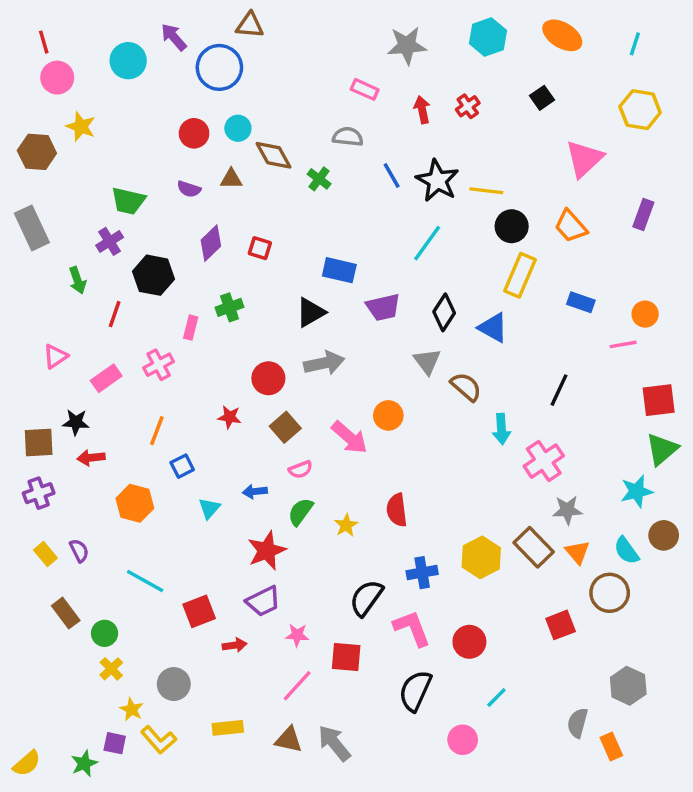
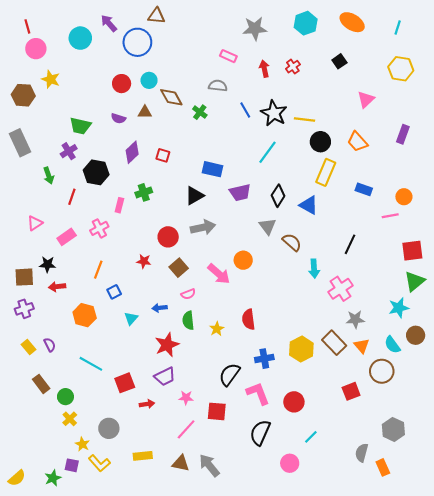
pink triangle: (584, 159) -> (366, 99), size x0.7
green semicircle: (300, 512) -> (188, 320), turned -42

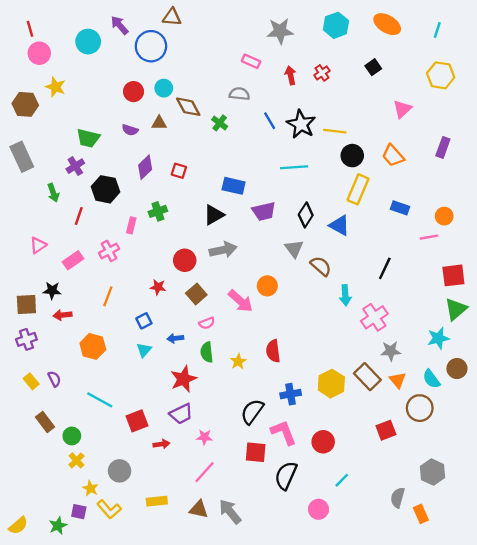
cyan line: (268, 152) -> (294, 167), turned 50
blue square: (114, 292) -> (144, 321), moved
red square: (217, 411) -> (256, 452), moved

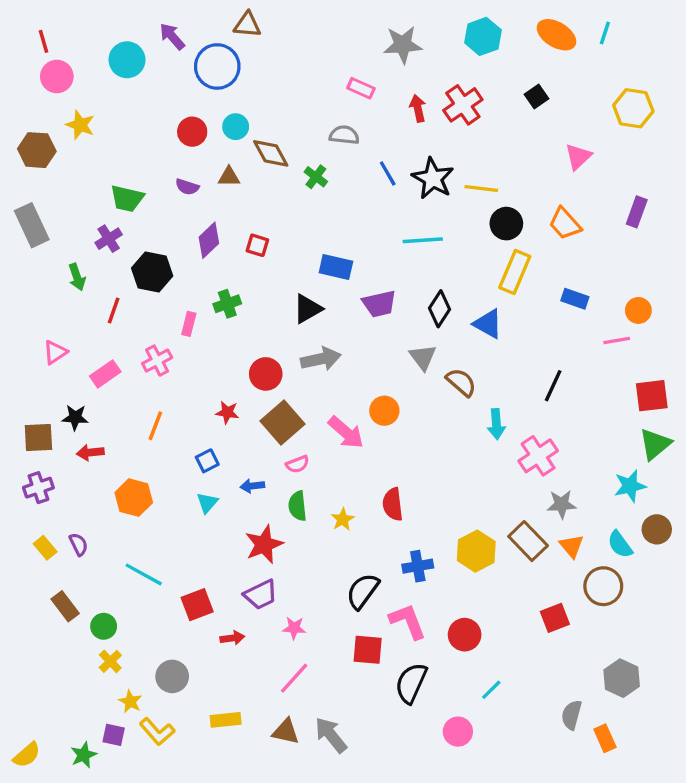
cyan line: (437, 30) -> (605, 33), moved
red cross: (322, 73) -> (463, 105), size x1.6
brown square: (196, 294) -> (282, 422), size x1.4

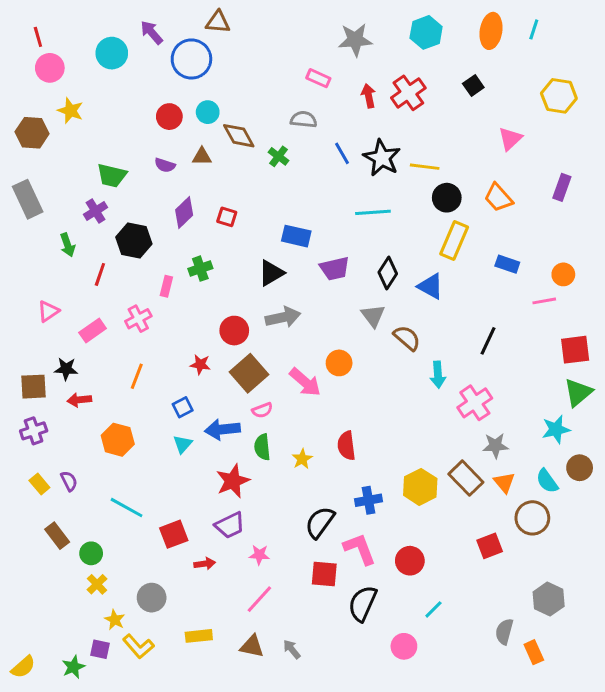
orange ellipse: (556, 35) -> (491, 31), turned 68
blue arrow: (252, 486) -> (222, 429), size x1.6
gray arrow: (331, 735) -> (292, 649), size x0.6

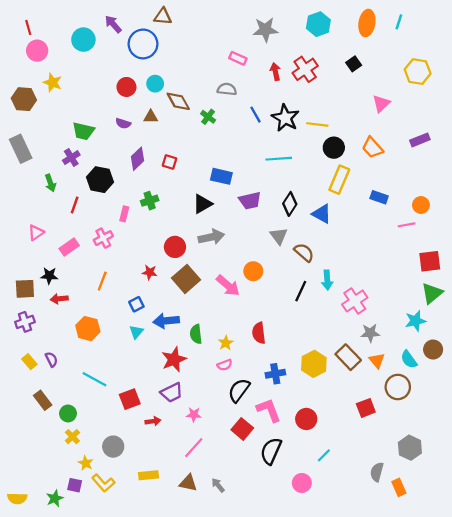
purple rectangle: (562, 187) -> (420, 140), turned 48
black line: (488, 341) -> (301, 291), moved
pink semicircle: (262, 410) -> (225, 365), moved
red square: (324, 574) -> (242, 429), turned 35
yellow semicircle: (23, 667) -> (17, 498), turned 42

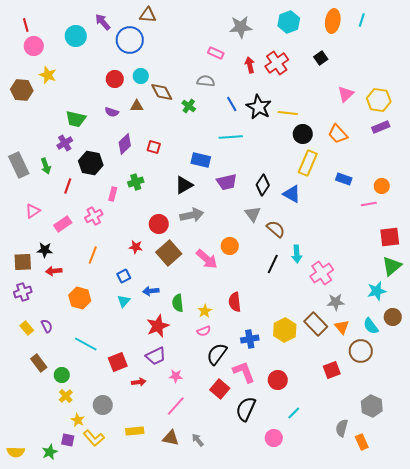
yellow hexagon: (418, 72) -> (379, 100), moved
gray rectangle: (21, 149) -> (19, 165), moved
cyan line: (279, 159) -> (231, 137), moved
blue arrow: (166, 321) -> (151, 291), size x0.7

